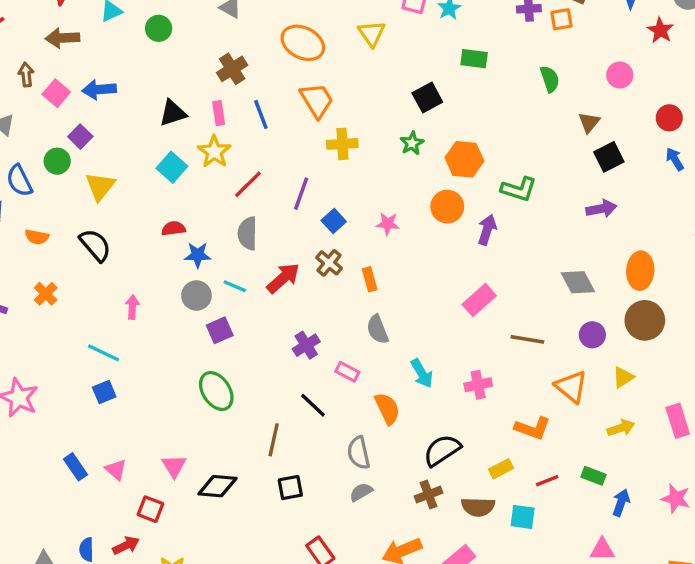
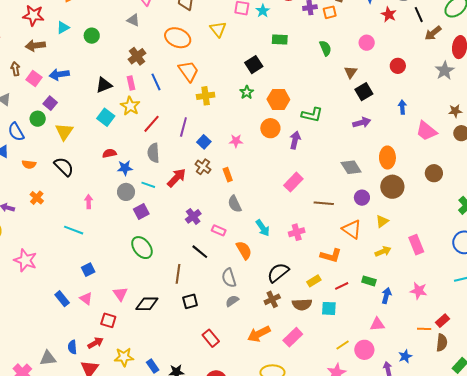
blue arrow: (675, 159) -> (402, 107), moved, turned 32
blue square: (104, 392) -> (88, 270), moved

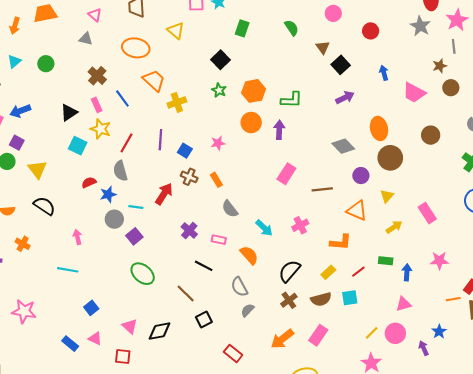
green rectangle: (280, 39) -> (242, 28), turned -63
gray semicircle: (153, 153) -> (120, 171), moved
brown line: (178, 274) -> (186, 293), turned -42

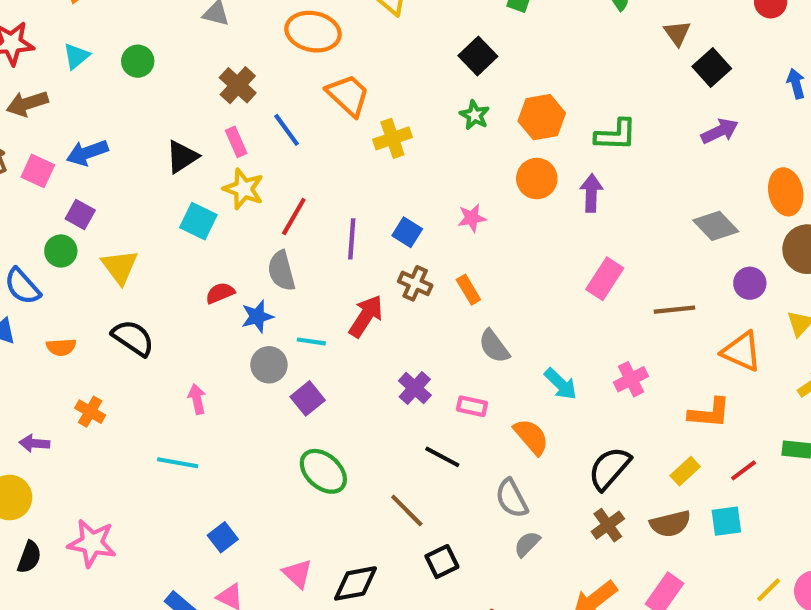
purple line: (160, 140) -> (352, 239), moved

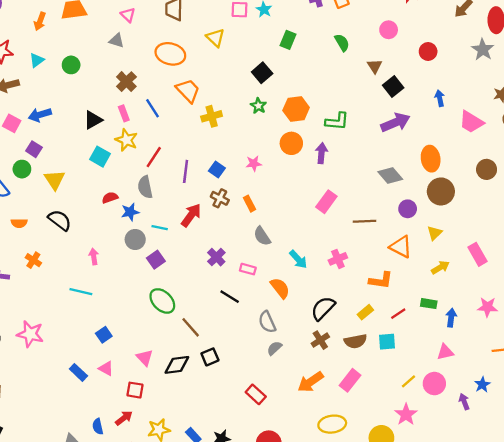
purple arrow: (720, 131) -> (395, 122), size x1.4
brown line: (407, 511) -> (191, 327), moved
black square: (442, 562) -> (210, 357), moved

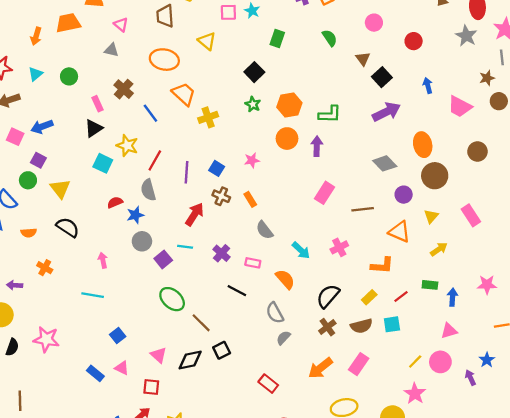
pink rectangle: (124, 113) -> (97, 104), moved
cyan line: (160, 228) -> (185, 247), moved
pink rectangle: (478, 254) -> (471, 215), moved

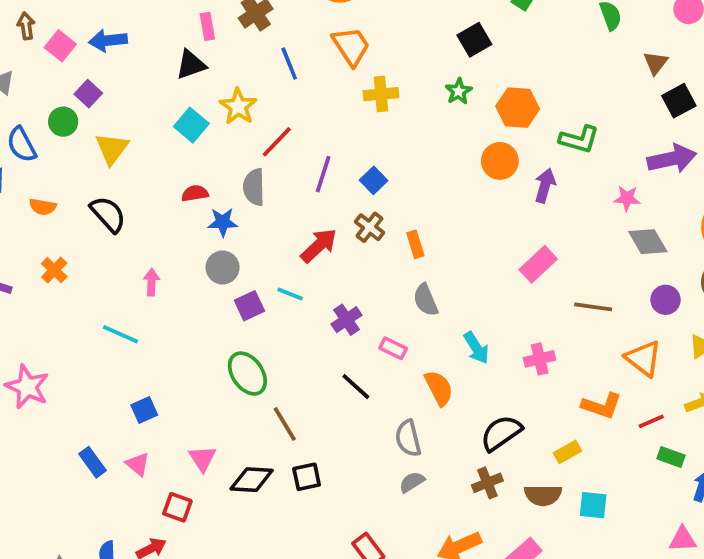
pink star: (252, 160) -> (627, 198), moved
red line: (401, 297) -> (651, 421), moved

